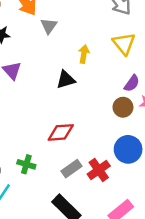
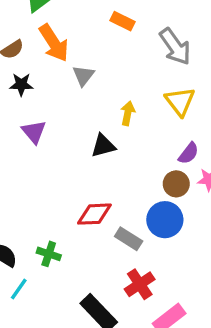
blue circle: (128, 149) -> (165, 220), moved
gray rectangle: (72, 169) -> (129, 239), moved, turned 66
red cross: (99, 170) -> (140, 284), moved

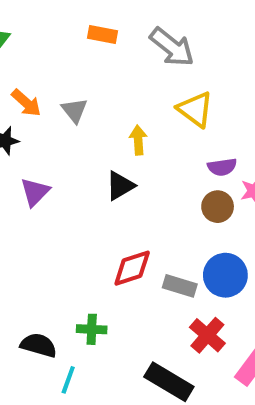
orange arrow: (54, 43) -> (26, 103), moved, size x0.7
purple triangle: (34, 132) -> (35, 192), turned 40
purple semicircle: (189, 153) -> (222, 167), turned 60
blue circle: (165, 220) -> (225, 275), moved

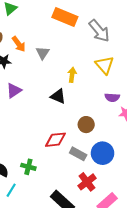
orange rectangle: (102, 34) -> (65, 17), size x1.6
black triangle: (120, 186) -> (58, 96), turned 42
brown circle: (218, 207) -> (86, 125), moved

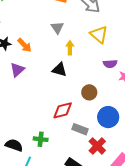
orange arrow: (19, 44) -> (25, 45), moved
gray triangle: (43, 53) -> (57, 28), moved
gray rectangle: (78, 154) -> (80, 129), moved

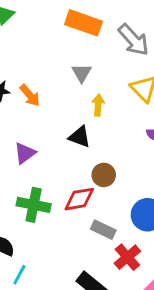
purple triangle: (17, 70) -> (25, 153), moved
brown circle: (89, 92) -> (104, 175), moved
green cross: (41, 139) -> (34, 205), moved, size x1.5

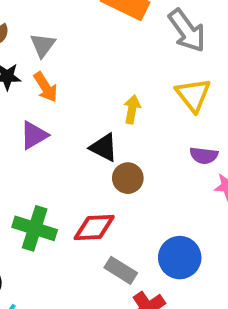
gray triangle: (82, 73) -> (43, 45), moved
purple triangle: (25, 153) -> (34, 135), moved
brown circle: (104, 175) -> (128, 178), moved

